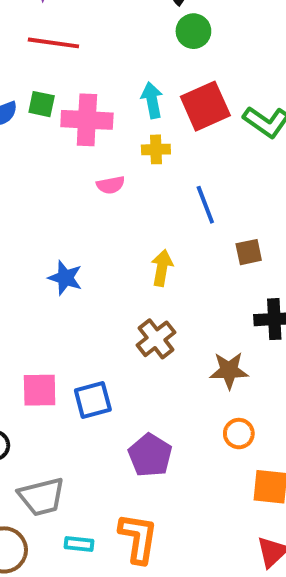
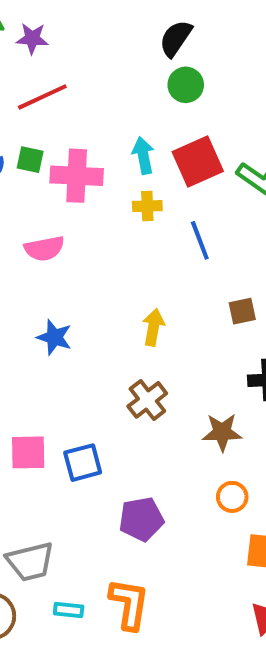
red line: (53, 43) -> (42, 97), turned -33
pink semicircle: (111, 185) -> (44, 248), moved, size x1.4
blue line: (205, 205) -> (200, 240), moved
purple pentagon: (150, 455) -> (141, 519), turned 30

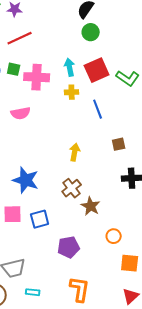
blue star: (54, 337) -> (26, 180), moved, size x1.5
brown star: (222, 432) -> (91, 206), moved, turned 30
orange L-shape: (129, 604) -> (80, 289), moved

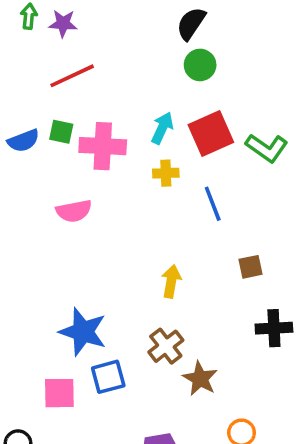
cyan arrow: (70, 67) -> (162, 128), turned 36
blue square: (40, 219) -> (108, 377), moved

